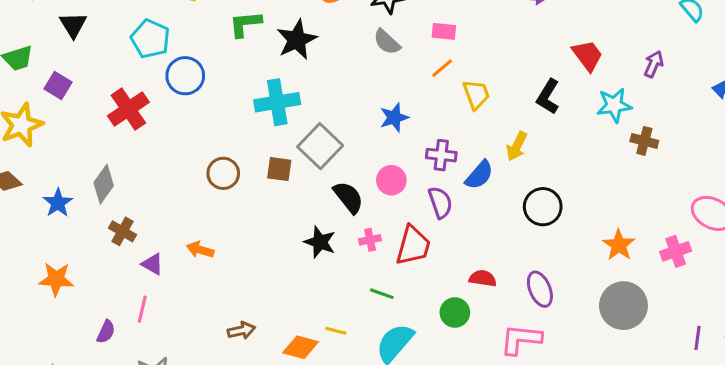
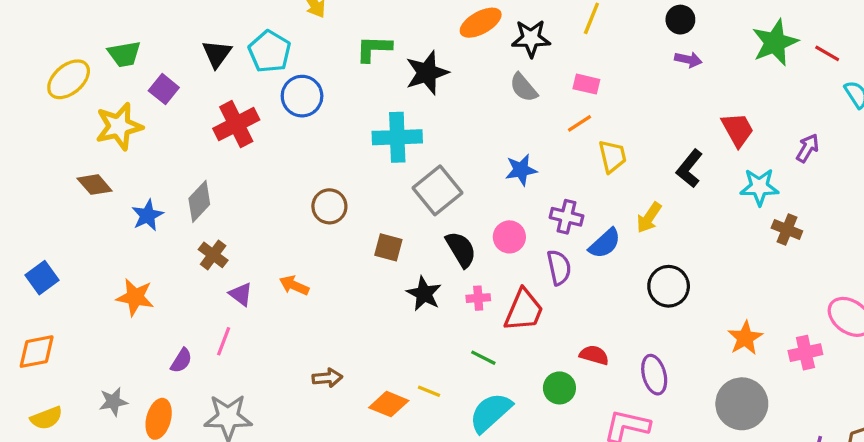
black triangle: (73, 25) -> (217, 54), moved
brown square: (279, 169) -> (388, 247), moved

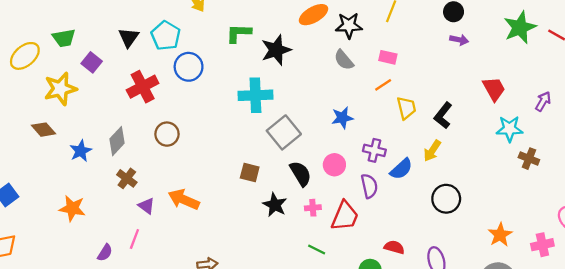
black L-shape: (689, 169) -> (443, 115), moved
brown circle: (329, 206) -> (167, 134), moved
orange arrow: (294, 285) -> (184, 200), size x1.5

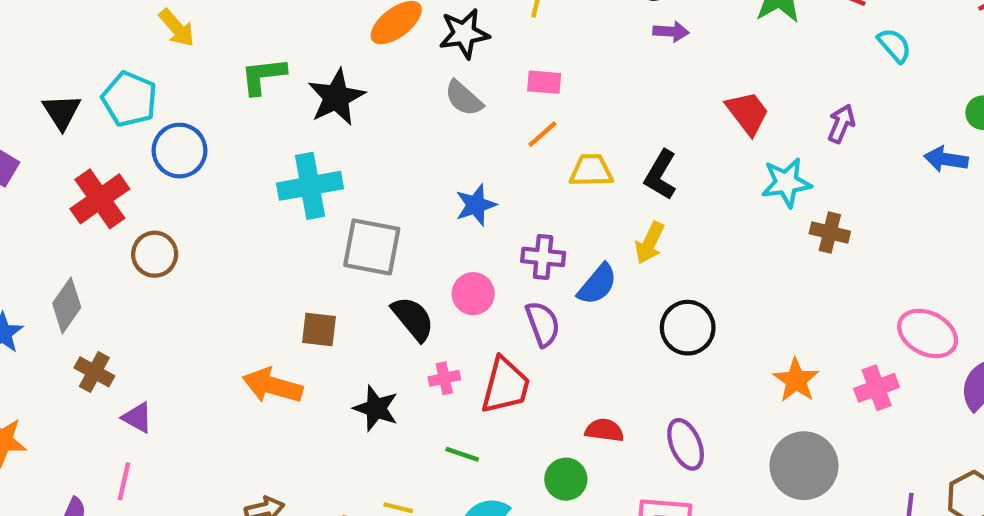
yellow trapezoid: (406, 108) -> (591, 171), turned -70
gray square: (284, 132) -> (372, 247), turned -32
brown circle: (167, 134) -> (155, 254), moved
orange arrow: (184, 200) -> (272, 386), moved
black star: (275, 205) -> (376, 408), moved

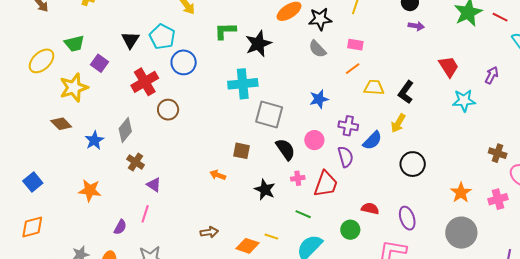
brown cross: (830, 233) -> (498, 153), moved
orange arrow: (272, 386) -> (218, 175), size x0.6

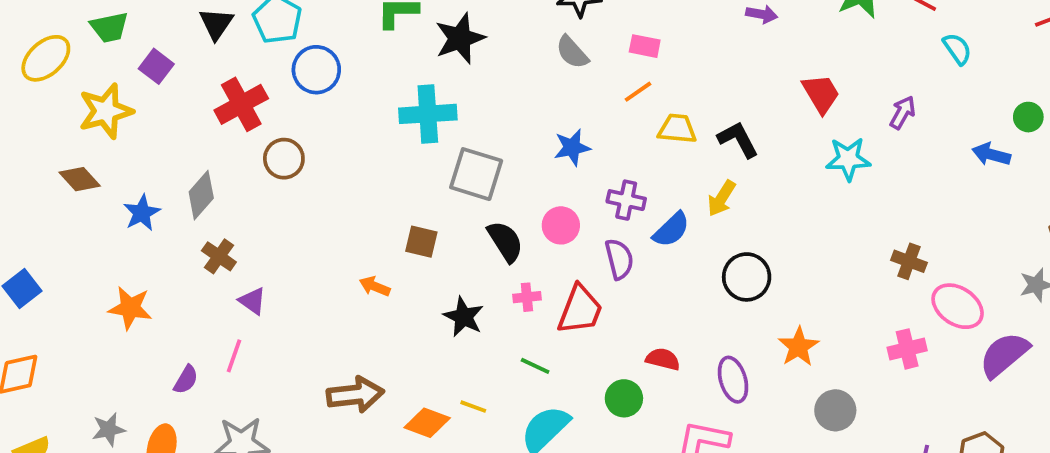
black L-shape: (406, 92) -> (738, 140), turned 115
orange star: (461, 193) -> (799, 347), moved
brown arrow: (209, 232) -> (355, 395), size x1.6
gray circle: (461, 233) -> (835, 410), size x0.7

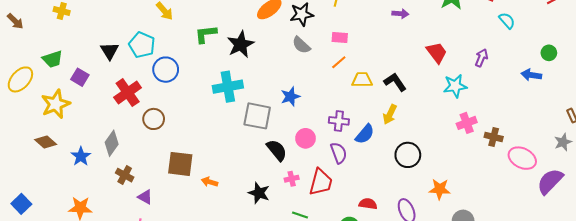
blue star: (572, 147) -> (290, 96), moved
brown square: (421, 242) -> (180, 164), moved, size x1.5
orange star: (799, 347) -> (440, 189), turned -30
pink cross: (907, 349) -> (467, 123), moved

